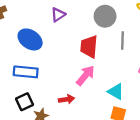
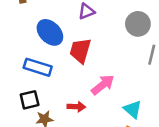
red trapezoid: (89, 47) -> (80, 51), moved

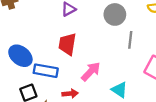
blue ellipse: (50, 32) -> (20, 56), moved
blue rectangle: (38, 67) -> (46, 71), moved

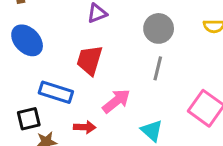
gray line: (130, 40) -> (158, 68), moved
blue ellipse: (20, 56) -> (27, 40), moved

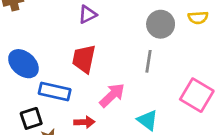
gray circle: (159, 28) -> (161, 24), moved
blue ellipse: (27, 40) -> (23, 64), moved

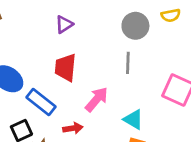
blue rectangle: (55, 91) -> (41, 102), turned 32

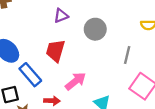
gray circle: (135, 26) -> (95, 29), moved
gray line: (128, 63) -> (127, 55), moved

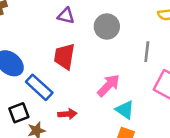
purple triangle: (61, 16) -> (66, 16), turned 42
pink arrow: (75, 81) -> (108, 85), moved

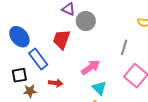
gray circle: (107, 27) -> (86, 21), moved

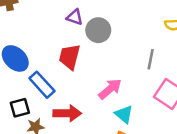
red arrow: (56, 83) -> (67, 113), size x1.5

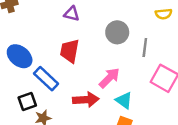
gray circle: (98, 30) -> (117, 32), moved
red arrow: (67, 113) -> (86, 100), moved

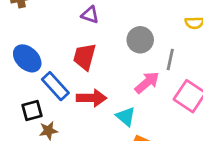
pink arrow: (109, 78) -> (147, 82), moved
red arrow: (86, 100) -> (91, 98), moved
cyan triangle: (124, 100) -> (126, 117), moved

